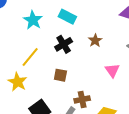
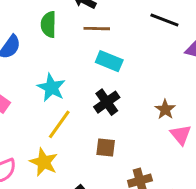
cyan star: (33, 20) -> (51, 88), moved
brown star: (95, 40) -> (165, 109), moved

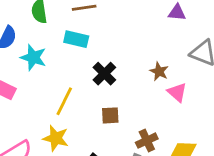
cyan rectangle: (109, 61) -> (76, 39), moved
cyan star: (51, 88) -> (33, 57), moved

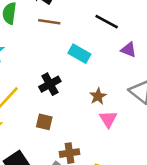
cyan rectangle: (76, 39) -> (79, 54), moved

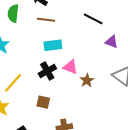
cyan rectangle: (79, 54) -> (53, 45), moved, turned -36
pink triangle: (108, 119) -> (70, 67), moved, turned -35

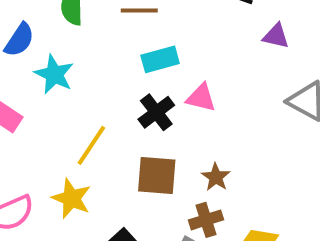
brown star: (87, 80) -> (216, 177), moved
brown square: (43, 102) -> (157, 175), size x1.5

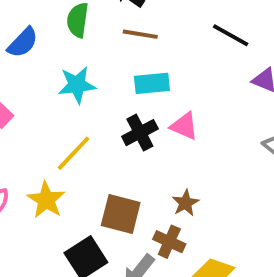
cyan star: (54, 74) -> (77, 85), moved, turned 30
brown square: (157, 175) -> (121, 214), moved
brown cross: (206, 220) -> (169, 242), turned 32

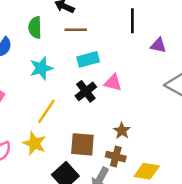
black line: (231, 35) -> (132, 21), turned 70

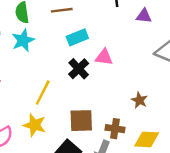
cyan star: (41, 68) -> (23, 40), moved
brown star: (122, 131) -> (139, 100), moved

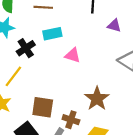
black cross: (79, 69) -> (26, 48), moved
brown star: (139, 100) -> (97, 99), size x1.6

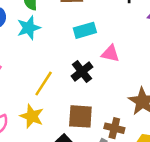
black cross: (26, 48) -> (82, 72), moved

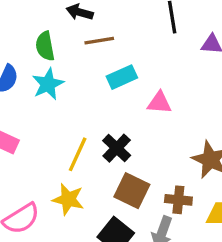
black cross: (82, 72) -> (117, 148), moved
brown square: (80, 116) -> (132, 191), turned 30

